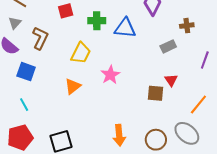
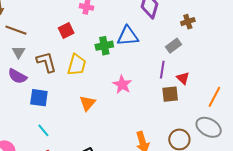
green cross: (97, 21) -> (104, 46), moved
brown L-shape: (40, 38) -> (46, 62), turned -30
yellow trapezoid: (81, 53) -> (77, 65), moved
purple line: (205, 60) -> (162, 70), moved

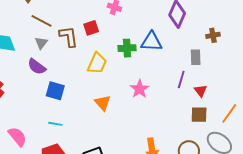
gray rectangle: (174, 46) -> (196, 57), turned -63
brown L-shape: (46, 62) -> (69, 37), moved
brown square: (170, 94) -> (199, 115), moved
orange triangle: (88, 103) -> (103, 103), turned -30
cyan line: (43, 130) -> (55, 124), turned -48

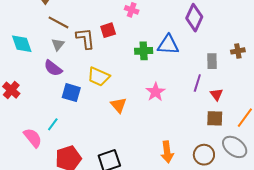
brown cross: (213, 35) -> (238, 51), moved
yellow trapezoid: (97, 63) -> (99, 77), moved, turned 90
cyan line: (55, 124) -> (53, 124), moved, turned -64

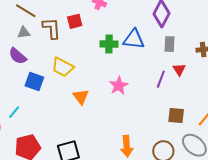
gray triangle: (58, 44) -> (24, 33), turned 40
gray rectangle: (212, 61) -> (170, 44), moved
red triangle: (217, 94) -> (179, 70), moved

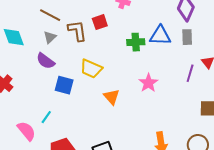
gray triangle: (24, 33) -> (50, 37), turned -32
gray rectangle: (170, 44) -> (187, 37), moved

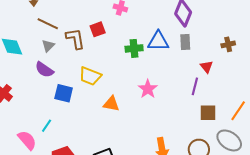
purple line: (190, 73) -> (195, 86), moved
orange triangle: (112, 97) -> (111, 104), turned -36

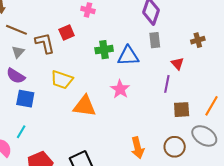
blue triangle: (158, 41) -> (128, 56), moved
blue square: (64, 93) -> (25, 99), moved
orange triangle: (111, 104) -> (84, 106), size x1.4

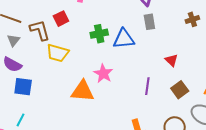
red triangle: (177, 64) -> (171, 60), moved
yellow trapezoid: (62, 80) -> (58, 53), moved
purple line: (167, 84) -> (147, 86), moved
pink star: (120, 89) -> (103, 73), moved
brown square: (182, 110) -> (180, 90), turned -30

